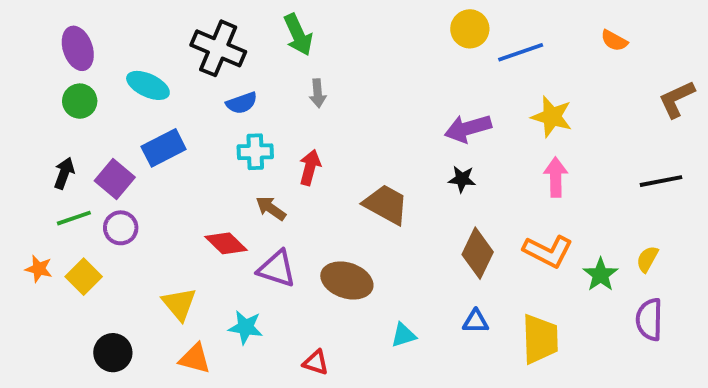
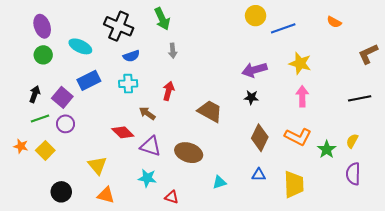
cyan cross: (255, 152) -> (128, 84), moved
cyan star: (246, 327) -> (147, 178), moved

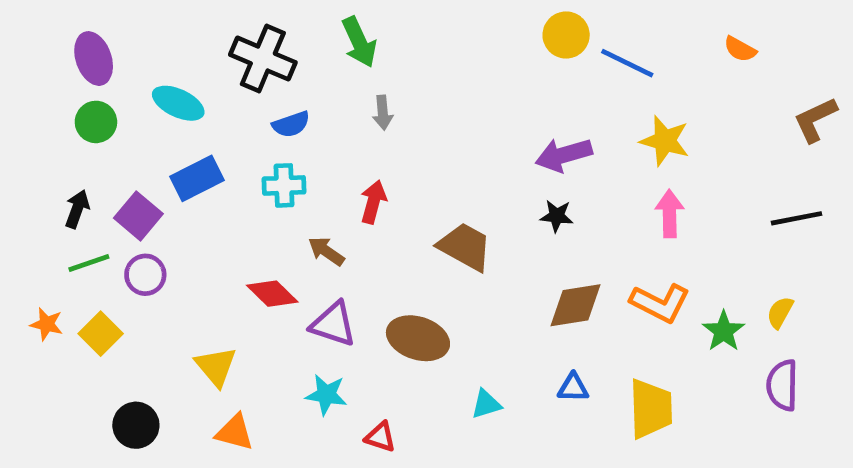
blue line: (283, 28) -> (627, 63), turned 45
brown diamond: (260, 138) -> (575, 305), turned 55

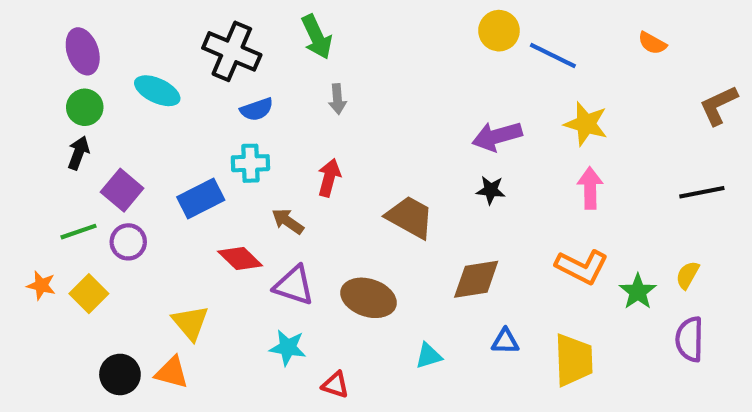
blue rectangle: (197, 178) -> (201, 198), moved
black arrow: (77, 209) -> (79, 153), moved
brown diamond: (575, 305) -> (476, 279), moved
orange triangle: (235, 432) -> (172, 372), moved

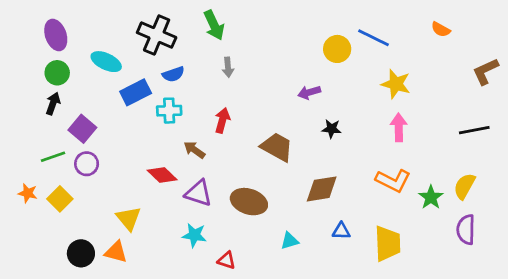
yellow circle: (499, 31) -> (337, 49), moved
purple arrow: (497, 136) -> (309, 92), moved, size x0.7
blue rectangle: (201, 198) -> (136, 92), moved
yellow semicircle: (687, 275) -> (465, 186), size x1.4

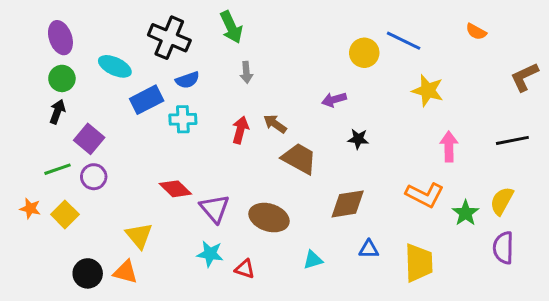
pink arrow: (399, 127) -> (449, 146), moved
brown arrow: (194, 150) -> (275, 124), moved
purple triangle: (199, 193) -> (215, 208), turned 32
red triangle: (227, 260) -> (245, 269), moved

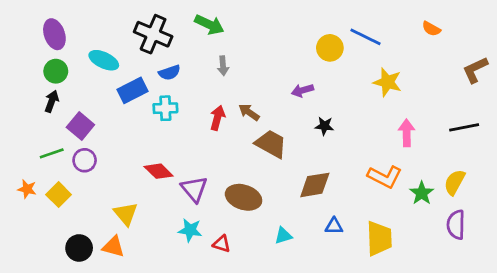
green arrow: (231, 27) -> (209, 25), turned -40

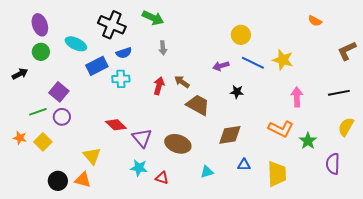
blue line: (366, 37) -> (253, 63), moved
black arrow: (52, 101) -> (20, 74), moved, turned 42
yellow semicircle: (455, 182) -> (346, 127), moved

